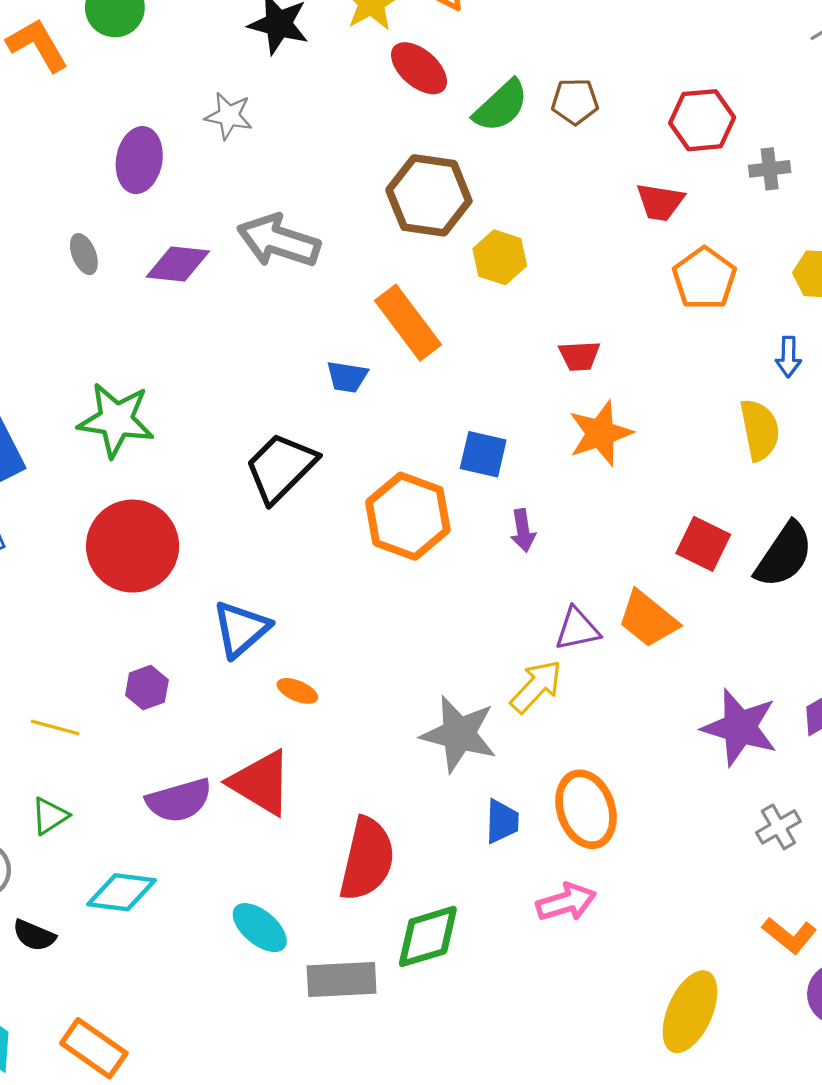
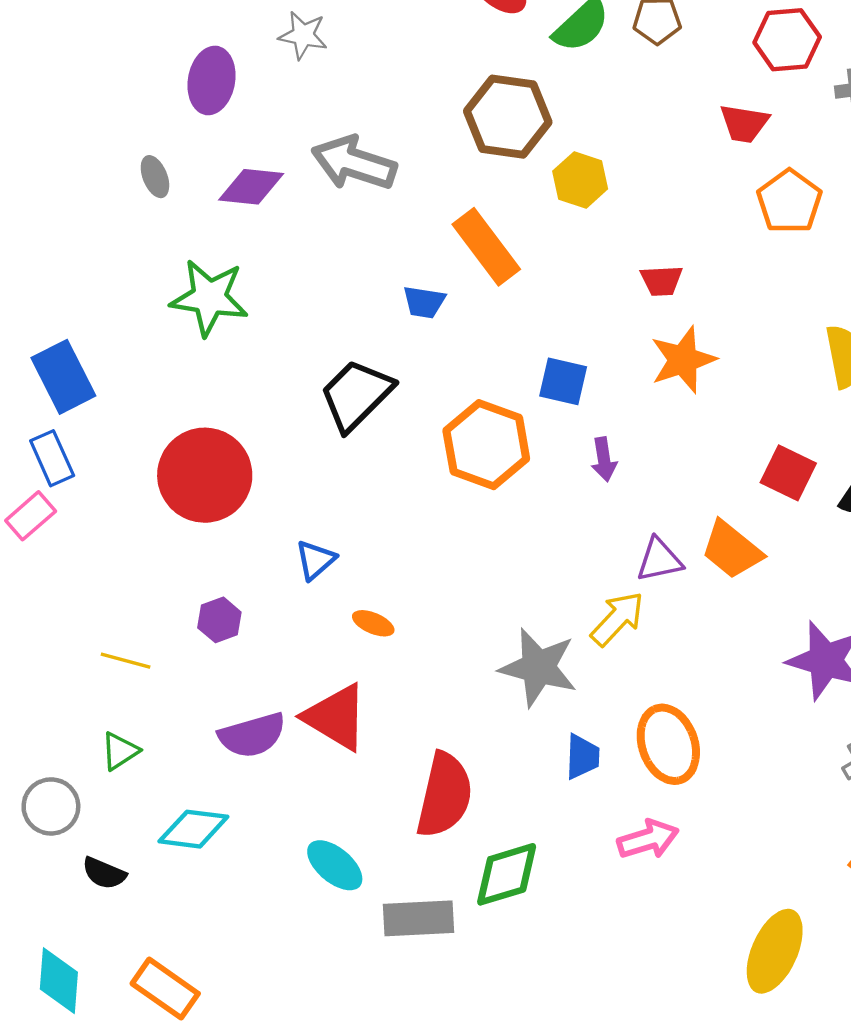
green star: (116, 420) -> (209, 298), moved
blue triangle: (241, 629) -> (316, 560), size x0.7

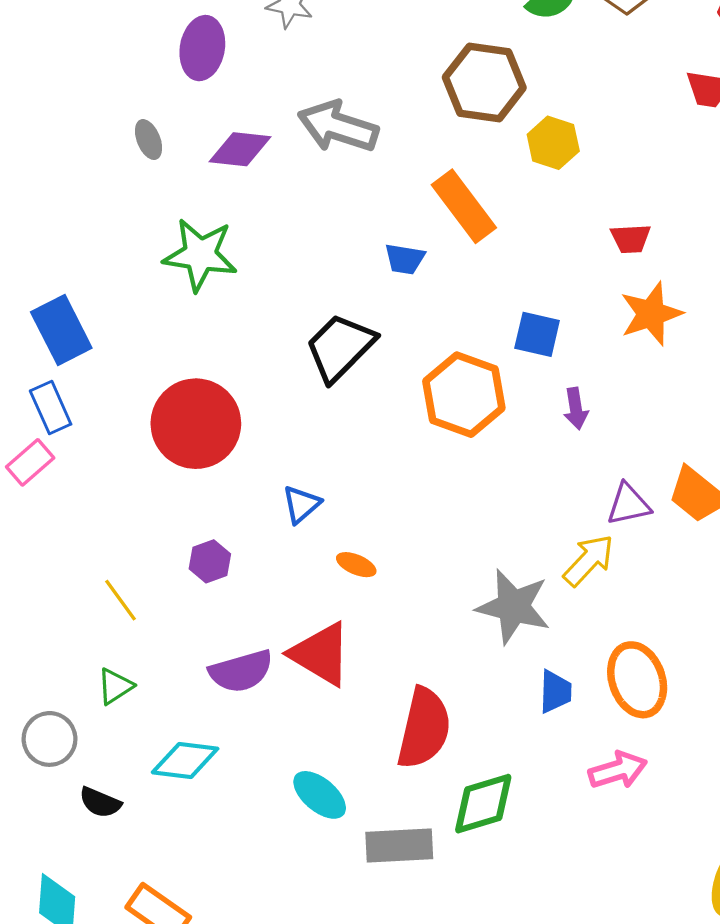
yellow line: (126, 661) -> (121, 600), turned 39

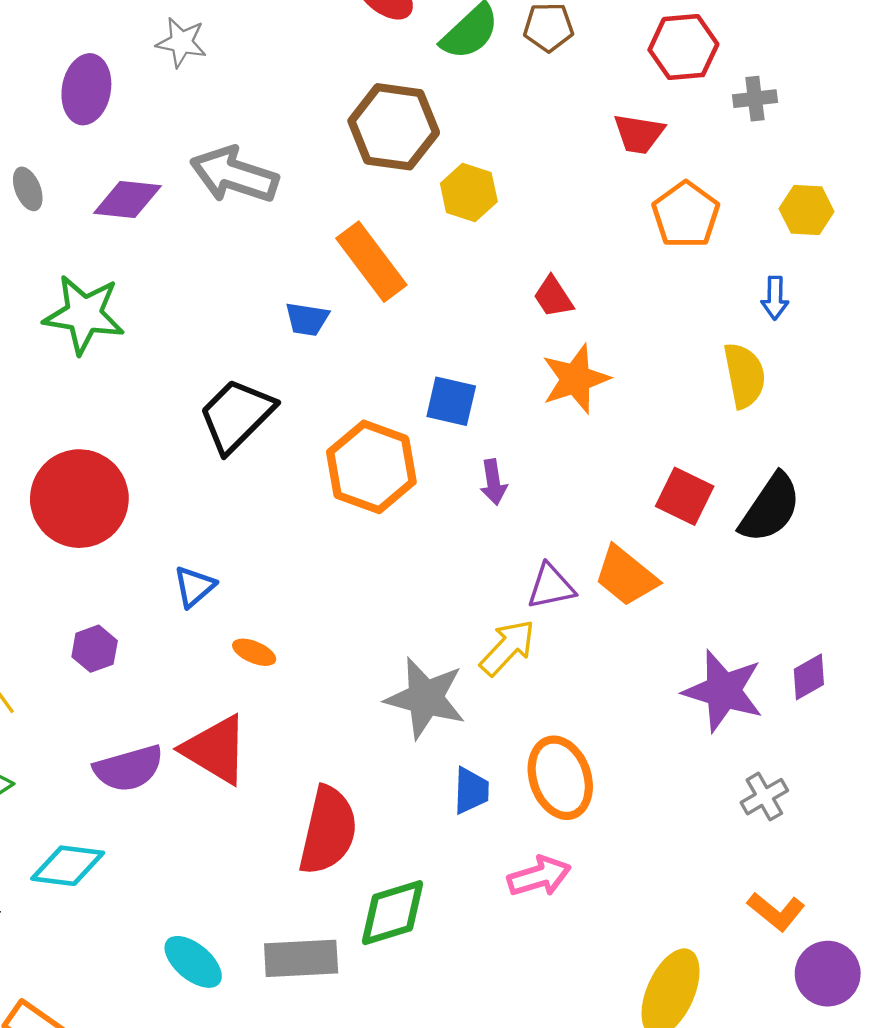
red trapezoid: (631, 239) -> (553, 297), turned 60
cyan ellipse: (320, 795) -> (193, 962), moved

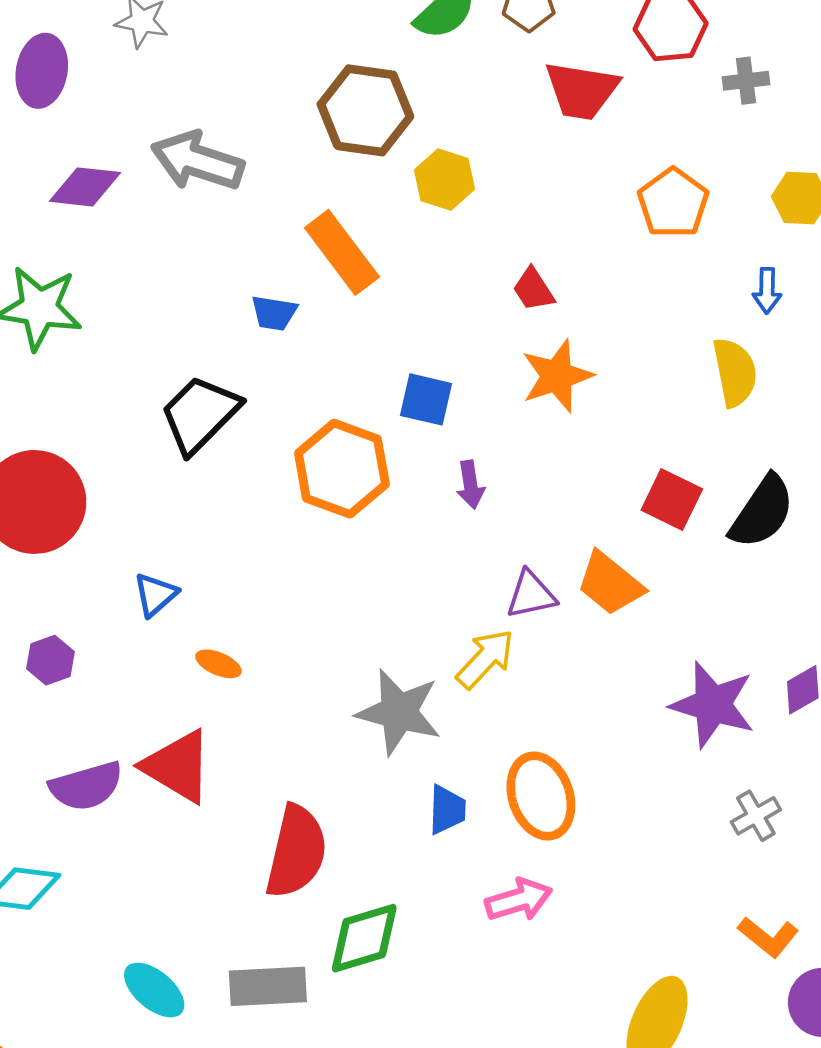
red trapezoid: (639, 134) -> (582, 91), moved, size x1.4

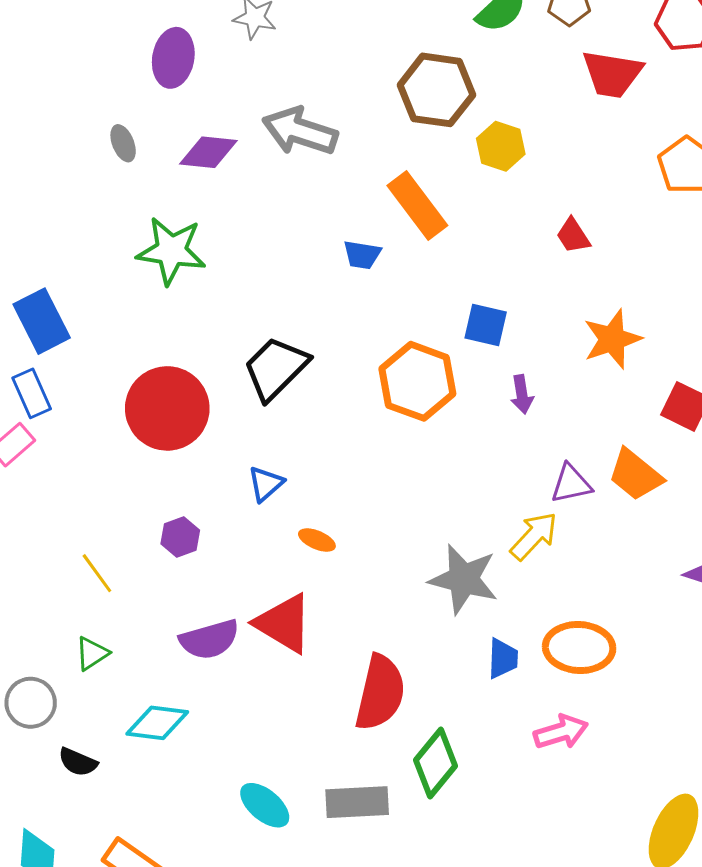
orange star: (557, 376) -> (612, 339), moved
black trapezoid: (200, 414) -> (276, 368), moved
orange ellipse: (541, 796) -> (579, 647), turned -68
green diamond: (364, 938) -> (435, 763), turned -34

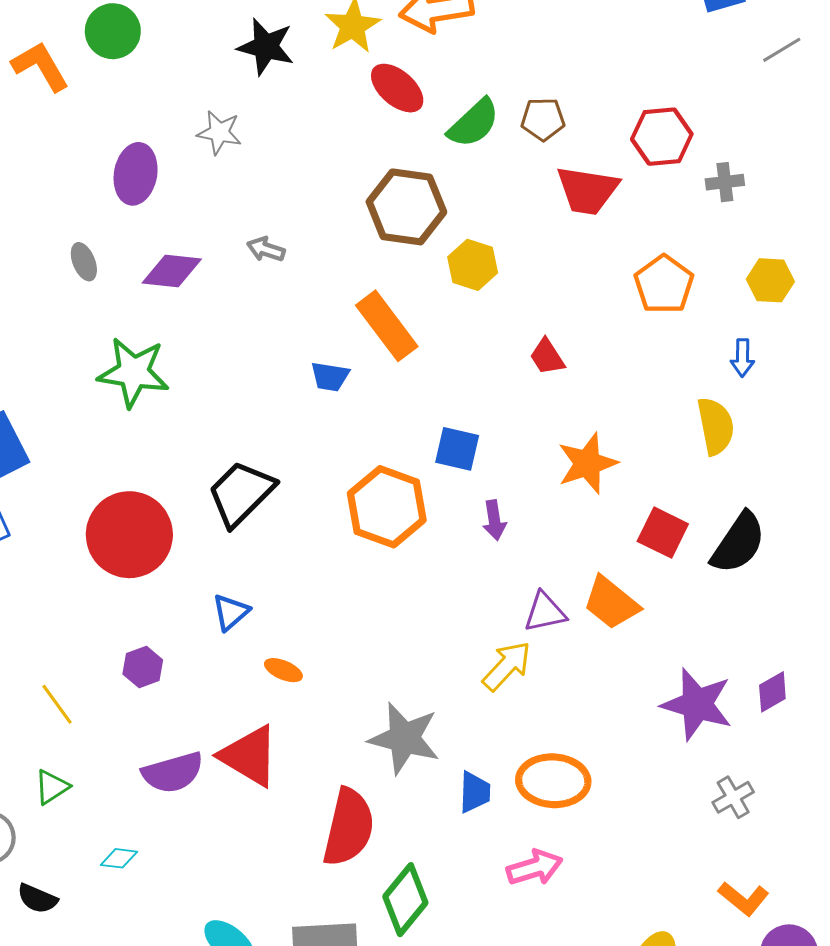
gray arrow: (300, 131) -> (266, 249), size x0.5
gray star: (464, 579) -> (404, 738), moved
cyan diamond: (157, 723) -> (119, 858), size x0.6

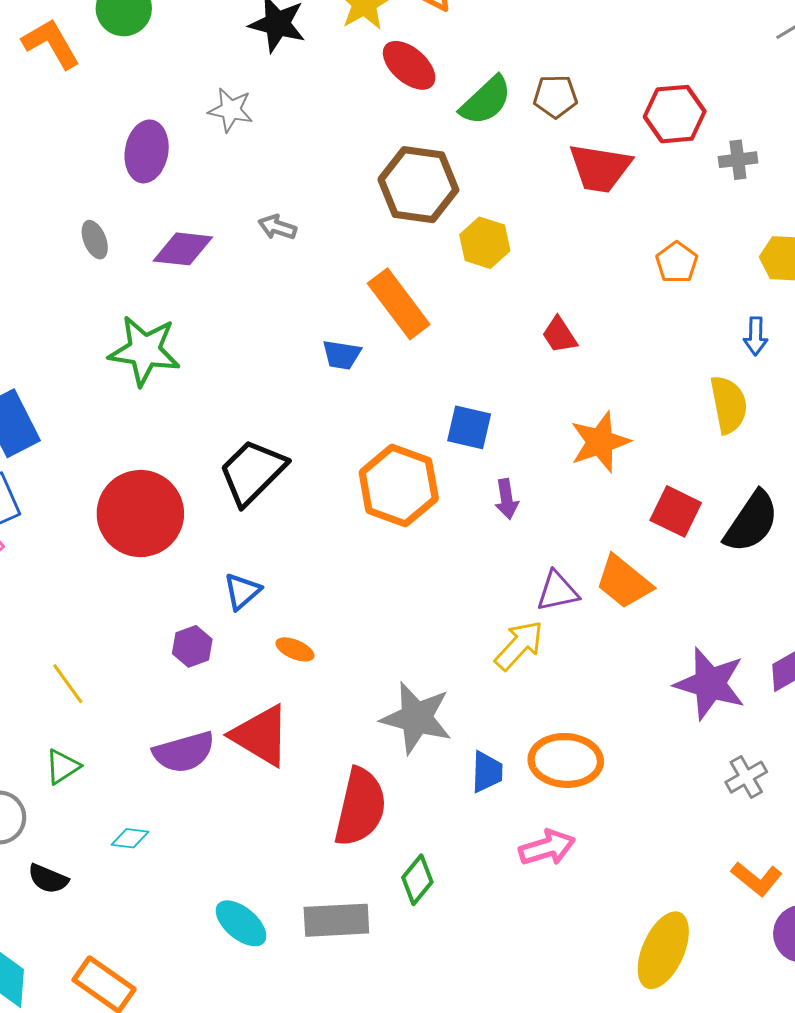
orange pentagon: (664, 284) -> (677, 262), size x0.7
purple hexagon: (143, 667) -> (192, 646), moved
green diamond: (405, 900) -> (417, 880), size x0.7

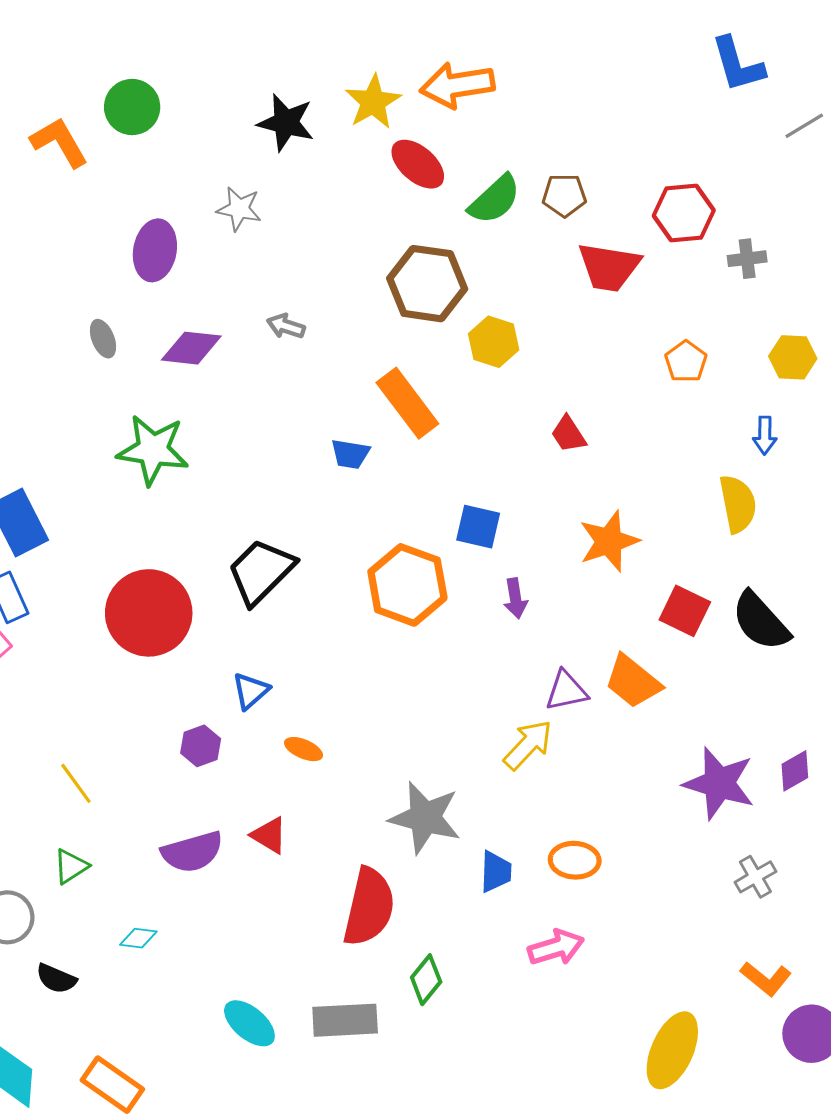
black semicircle: (751, 522) -> (761, 621), turned 104
red triangle: (261, 736) -> (269, 835), size x0.6
orange ellipse: (566, 760) -> (575, 860), size x0.7

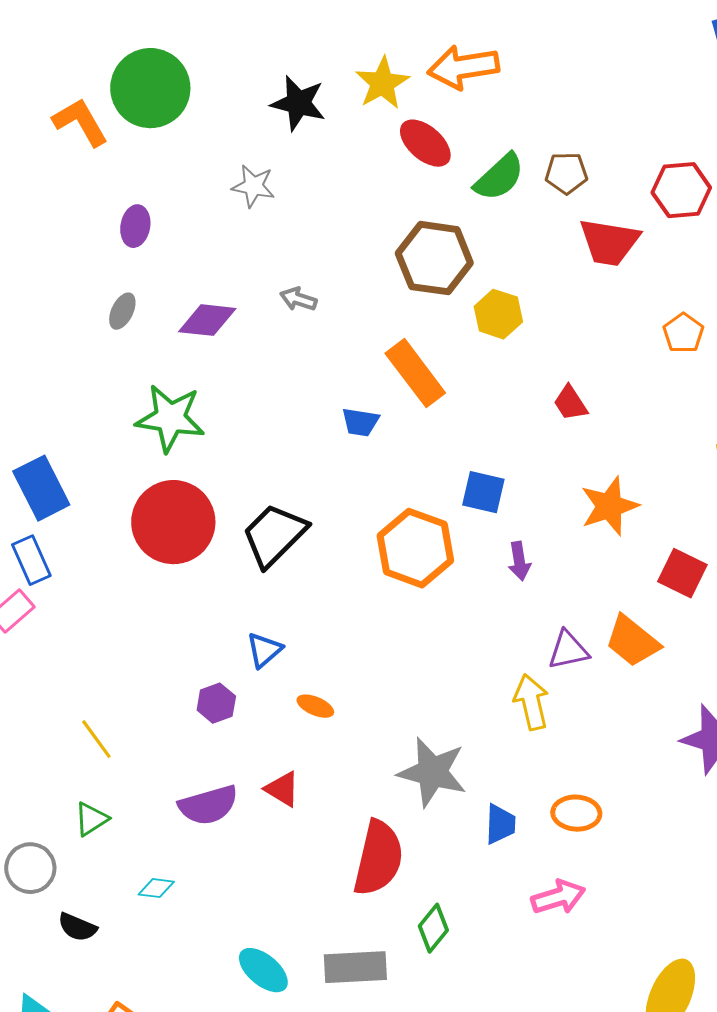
green circle: (132, 107) -> (150, 88), size x1.5
purple ellipse: (155, 250) -> (135, 226), moved, size x0.7
gray ellipse: (103, 339) -> (122, 311), turned 48
red circle: (149, 613) -> (173, 522), moved
yellow arrow: (528, 745) -> (531, 702), turned -56

